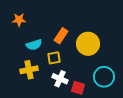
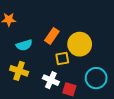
yellow square: (54, 58) -> (62, 59), moved
yellow cross: (29, 70) -> (19, 71), turned 30

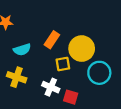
cyan circle: (96, 78) -> (99, 73), moved

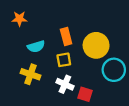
orange rectangle: (52, 40) -> (66, 36), turned -49
yellow square: (63, 64) -> (64, 60), moved

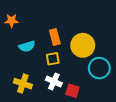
yellow cross: (31, 74) -> (23, 84), moved

